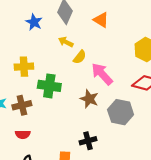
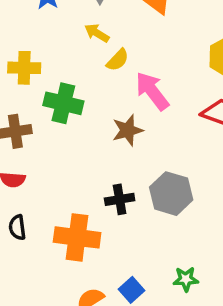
brown star: (89, 99) -> (128, 130), turned 30
gray hexagon: (121, 112) -> (171, 194), moved

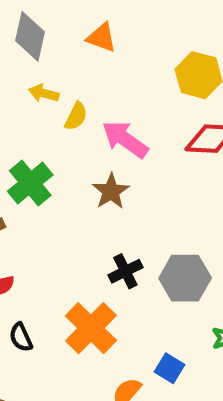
green cross: (63, 103) -> (30, 183), turned -36
gray hexagon: (171, 194) -> (185, 278), moved
orange cross: (77, 237) -> (91, 328), turned -36

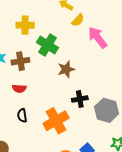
green cross: (30, 183) -> (47, 45), turned -35
brown star: (111, 191) -> (66, 69), moved

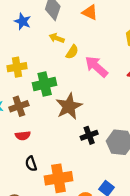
green cross: (47, 45) -> (45, 84), turned -35
brown star: (66, 69) -> (69, 106), size x1.4
orange cross: (56, 121) -> (58, 178), moved, turned 30

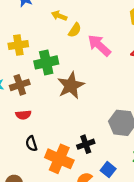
black cross: (89, 135) -> (86, 144), moved
orange cross: (58, 178) -> (59, 159), turned 32

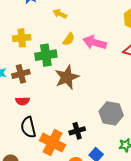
yellow semicircle: (75, 30) -> (69, 39), moved
pink arrow: (99, 45) -> (95, 43), turned -30
black semicircle: (31, 144) -> (28, 127), size x1.5

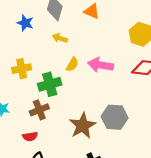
brown cross: (21, 74) -> (39, 110), moved
brown star: (67, 77) -> (83, 126), moved
gray hexagon: (111, 113) -> (115, 117), moved

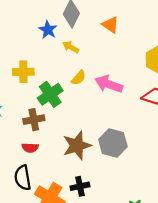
blue star: (25, 23) -> (48, 30), moved
green cross: (50, 84) -> (50, 94), turned -30
red semicircle: (30, 136) -> (30, 148), moved

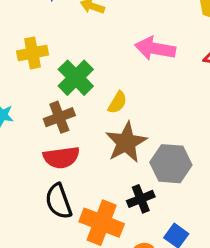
yellow semicircle: (79, 78) -> (117, 102), moved
gray hexagon: (113, 143) -> (171, 164), moved
red semicircle: (30, 148) -> (61, 157), size x1.5

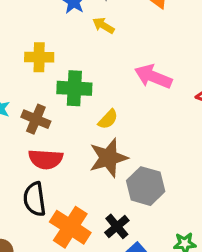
green cross: (76, 78) -> (74, 88), turned 36
brown cross: (59, 117) -> (36, 119), moved, turned 32
black cross: (141, 199) -> (117, 226), moved, turned -30

